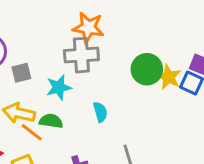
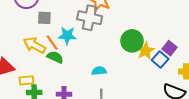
cyan semicircle: (100, 112) -> (99, 71), moved, turned -96
orange line: (32, 132) -> (52, 43), moved

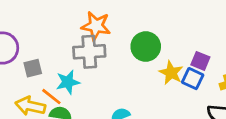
green circle: (132, 41) -> (146, 46), moved

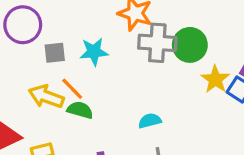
gray cross: (89, 52) -> (157, 43), moved
cyan star: (68, 82) -> (94, 52), moved

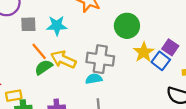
gray cross: (157, 43) -> (100, 59), moved
yellow arrow: (46, 97) -> (63, 59), moved
green semicircle: (80, 110) -> (44, 67), turned -54

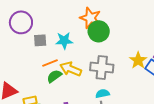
green circle: (127, 26) -> (99, 31), moved
orange line: (39, 51) -> (50, 63), turned -70
cyan semicircle: (94, 79) -> (102, 94), moved

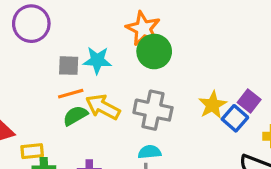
gray square: (40, 40) -> (69, 66), moved

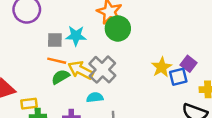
orange line: (71, 94) -> (57, 61), turned 30
gray cross: (153, 110) -> (102, 70), moved, turned 32
blue square: (235, 118) -> (178, 77), turned 36
cyan semicircle: (150, 152) -> (95, 97), moved

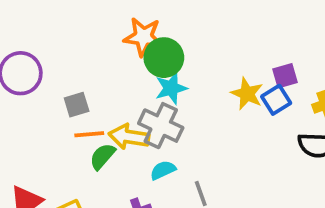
cyan star: (76, 36) -> (171, 88), moved
purple square: (189, 64) -> (285, 76), turned -35

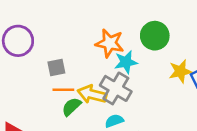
orange star: (143, 37) -> (110, 43), moved
green circle: (164, 58) -> (155, 36), moved
yellow star: (247, 94) -> (180, 71), turned 30

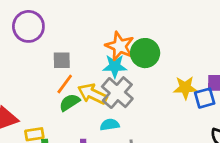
green circle: (155, 36) -> (145, 53), moved
cyan star: (126, 62) -> (115, 66), moved
orange line: (63, 90) -> (65, 84), turned -65

